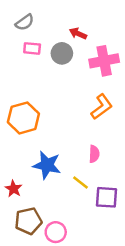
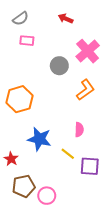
red arrow: (78, 34) -> (66, 19), moved
gray circle: (62, 53) -> (59, 66), moved
pink cross: (104, 61) -> (88, 51), turned -30

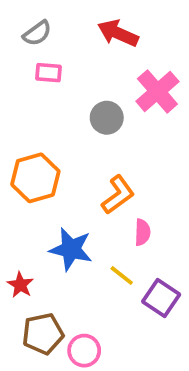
red arrow: (66, 19) -> (118, 33), size x1.5
orange L-shape: (86, 90) -> (118, 195), moved
purple square: (90, 166) -> (161, 298), turned 30

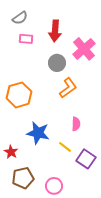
red arrow: (118, 33) -> (55, 31), moved, turned -110
orange L-shape: (118, 195) -> (68, 88), moved
pink circle: (84, 351) -> (54, 186), moved

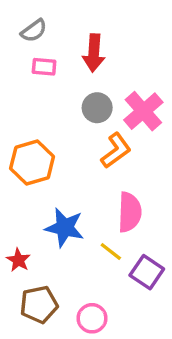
pink cross: (84, 49) -> (143, 111), moved
pink semicircle: (76, 124) -> (130, 212), size x1.6

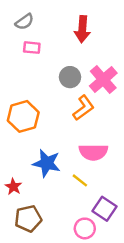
red arrow: (94, 53) -> (82, 29), moved
pink semicircle: (130, 212) -> (93, 152), turned 88
purple square: (147, 272) -> (104, 209), moved
pink circle: (92, 318) -> (85, 228), moved

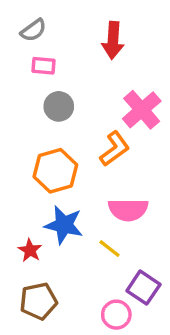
gray circle: (70, 77) -> (59, 106), moved
orange hexagon: (23, 116) -> (55, 171), moved
red star: (13, 187) -> (30, 250), moved

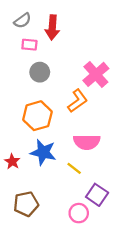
red arrow: (113, 40) -> (52, 27), moved
red star: (30, 250) -> (12, 162), moved

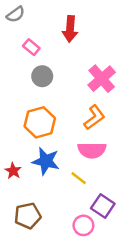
gray semicircle: (23, 21) -> (16, 14), moved
red arrow: (52, 27) -> (70, 29), moved
pink rectangle: (29, 45) -> (31, 47), turned 35
orange L-shape: (78, 101) -> (94, 117), moved

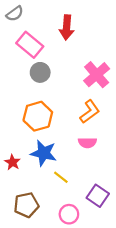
pink rectangle: (31, 47) -> (30, 45), size x1.6
pink semicircle: (92, 150) -> (87, 143), size x0.7
yellow line: (79, 178) -> (61, 177), moved
pink circle: (83, 225) -> (69, 214), moved

